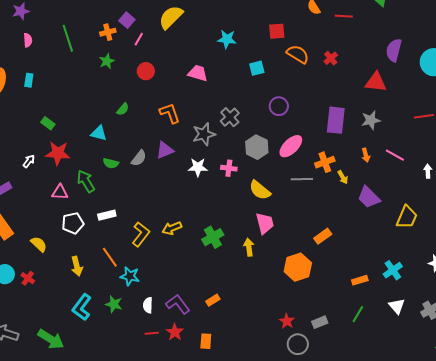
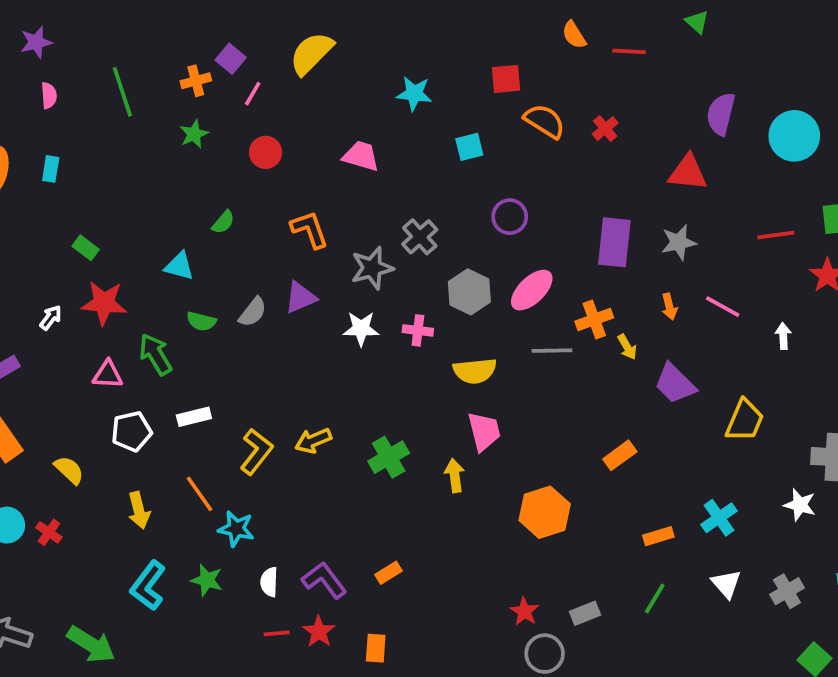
yellow semicircle: (260, 190) -> (475, 371), turned -45
orange rectangle: (323, 236) -> (620, 455), moved

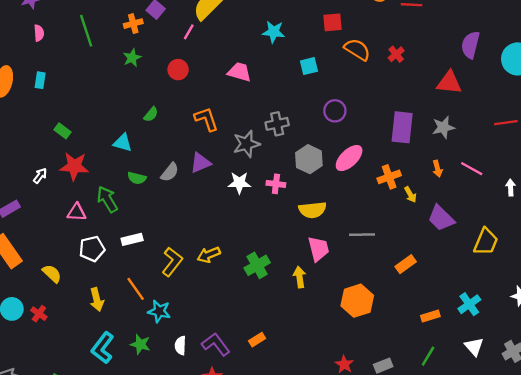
pink line: (253, 94) -> (189, 32), moved
gray cross: (420, 237) -> (277, 124), turned 30
gray line: (552, 351) -> (362, 235), moved

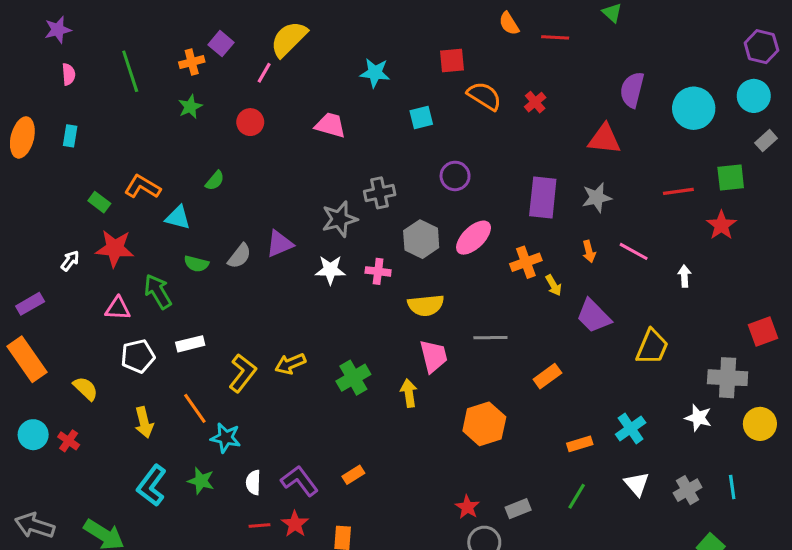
orange L-shape: (206, 119) -> (142, 187), moved, turned -40

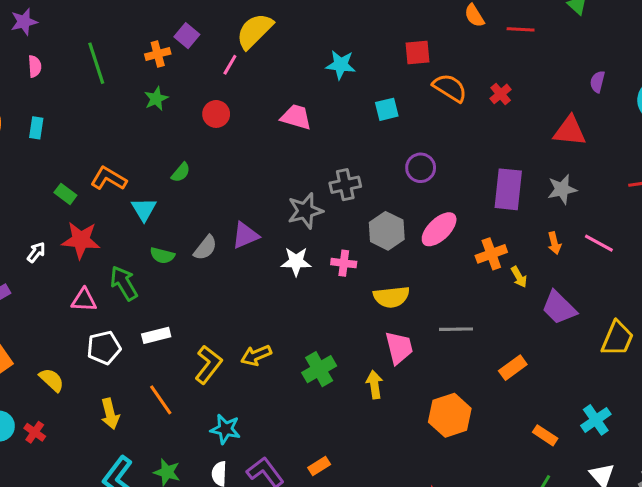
purple semicircle: (632, 90) -> (597, 82), size x0.6
cyan triangle: (178, 218) -> (144, 209), turned 44
cyan star: (226, 438) -> (225, 429), moved
orange rectangle: (580, 444) -> (545, 435), turned 50

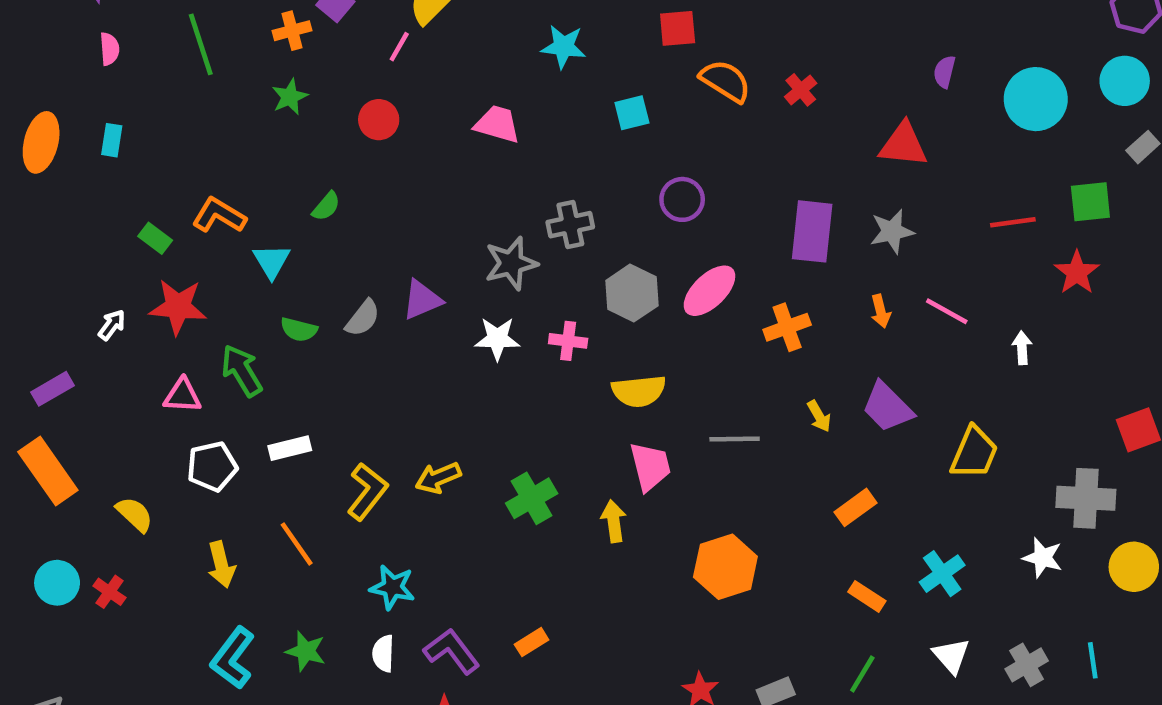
yellow arrow: (519, 277) -> (819, 416), moved
orange rectangle: (513, 368) -> (855, 507), moved

